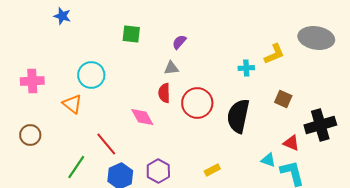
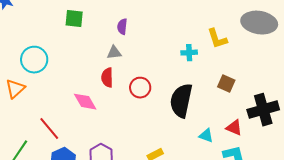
purple semicircle: (179, 42) -> (122, 27), turned -35
yellow L-shape: (274, 54) -> (217, 39), turned 95
red circle: (197, 103) -> (140, 88), size x0.7
orange triangle: (72, 104) -> (15, 89), turned 40
cyan triangle: (268, 160) -> (206, 136), moved

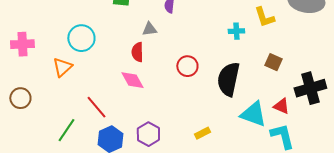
gray triangle: (114, 53) -> (149, 29), moved
red semicircle: (107, 78) -> (137, 52), moved
cyan triangle: (206, 136) -> (253, 114), size x1.8

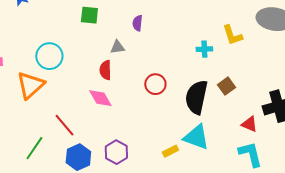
brown square: (273, 62) -> (226, 86), moved, turned 30
orange triangle: (62, 67) -> (30, 85), size x1.4
cyan triangle: (253, 114) -> (196, 137), moved

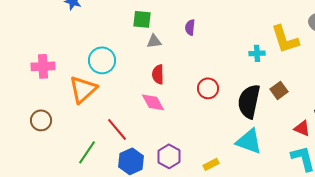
yellow L-shape: (232, 35) -> (285, 39), size x1.4
gray triangle: (117, 47) -> (154, 41), moved
yellow rectangle: (170, 151) -> (211, 164), moved

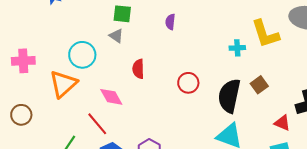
gray triangle: (154, 41) -> (116, 36), moved, turned 42
pink diamond: (153, 102) -> (111, 97), moved

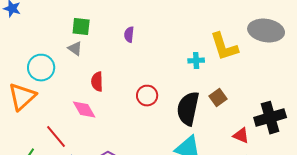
pink diamond: (111, 97) -> (84, 110), moved

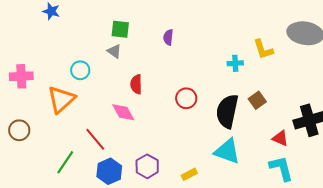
yellow L-shape: (224, 47) -> (263, 49), size x0.7
cyan circle: (41, 68) -> (80, 70), size x0.7

